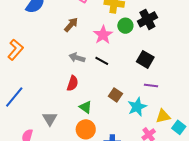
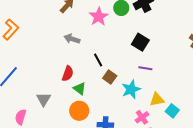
black line: (102, 61) -> (98, 60), moved, turned 32
red semicircle: (73, 83) -> (68, 74), moved

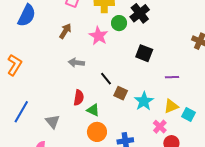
purple line: (145, 68) -> (172, 77), moved
gray triangle: (44, 99) -> (53, 122), moved

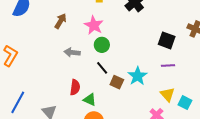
green circle: (119, 23) -> (102, 45), moved
black square: (144, 53) -> (167, 40), moved
cyan star: (144, 101) -> (138, 76), moved
yellow triangle: (171, 106) -> (168, 94), turned -49

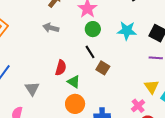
gray arrow: (72, 52) -> (51, 28), moved
cyan star: (138, 76) -> (127, 31), moved, turned 30

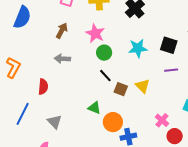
red semicircle: (61, 68) -> (43, 87), moved
yellow triangle: (152, 87) -> (143, 86), moved
orange circle: (75, 104) -> (113, 122), moved

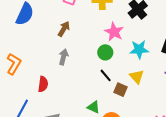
pink star: (95, 33) -> (114, 32), moved
gray arrow: (62, 59) -> (63, 57), turned 98
yellow triangle: (143, 86) -> (137, 77), moved

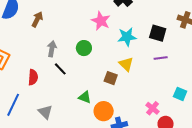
brown arrow: (64, 29) -> (37, 19), moved
green circle: (105, 52) -> (84, 48), moved
black line: (106, 75) -> (60, 69), moved

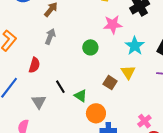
pink star: (101, 21) -> (113, 25), turned 30
cyan star: (127, 37) -> (135, 46), turned 30
gray arrow: (52, 49) -> (50, 36), moved
black line: (60, 69) -> (60, 87), moved

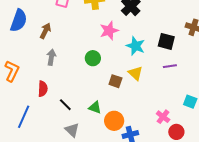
brown square: (110, 83) -> (115, 81), moved
black line: (60, 87) -> (65, 105), moved
gray triangle: (39, 102) -> (72, 130), moved

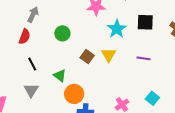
black square: (166, 41) -> (145, 22), moved, turned -30
green circle: (93, 58) -> (62, 33), moved
red semicircle: (43, 89) -> (24, 36), moved

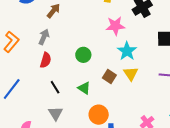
gray arrow: (33, 15) -> (44, 37), moved
cyan star: (117, 29) -> (127, 51), moved
green triangle: (60, 76) -> (84, 88), moved

